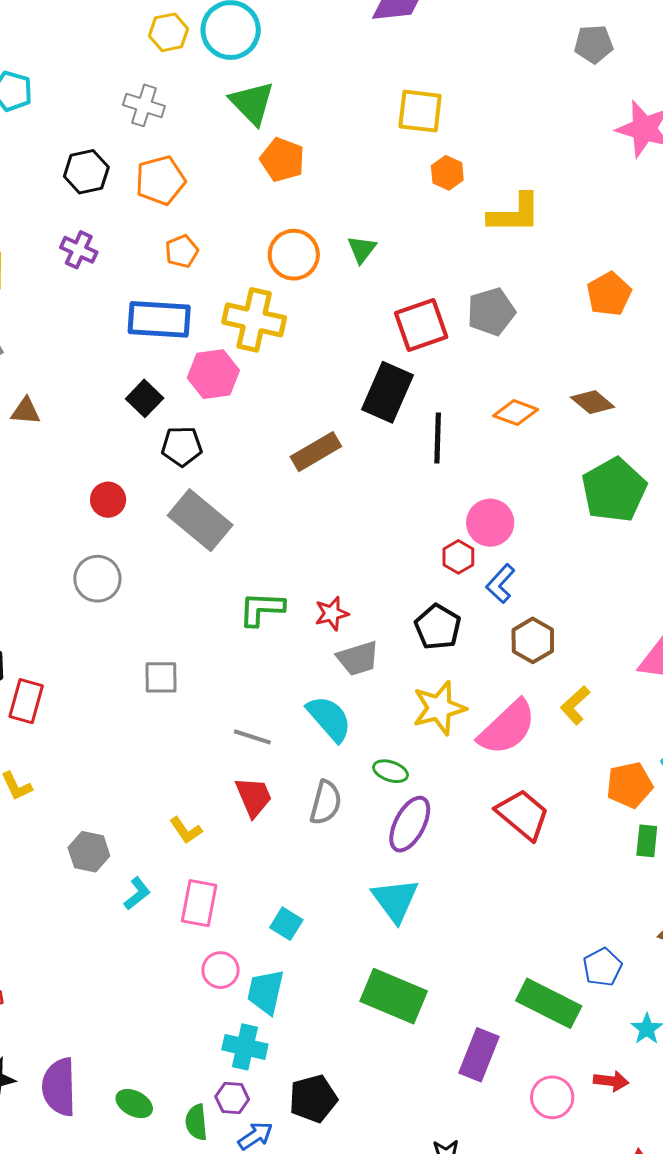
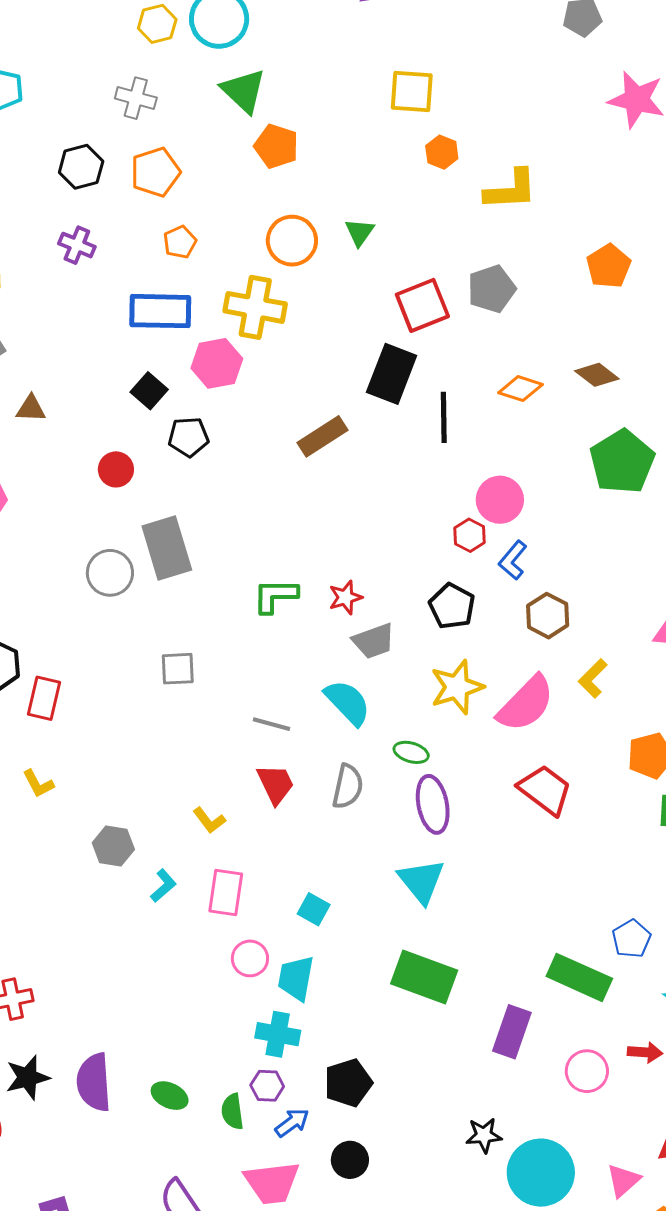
red circle: (108, 500) -> (116, 469), moved
gray rectangle: (200, 520) -> (167, 548), moved, turned 36
purple ellipse: (410, 824) -> (433, 804), turned -36

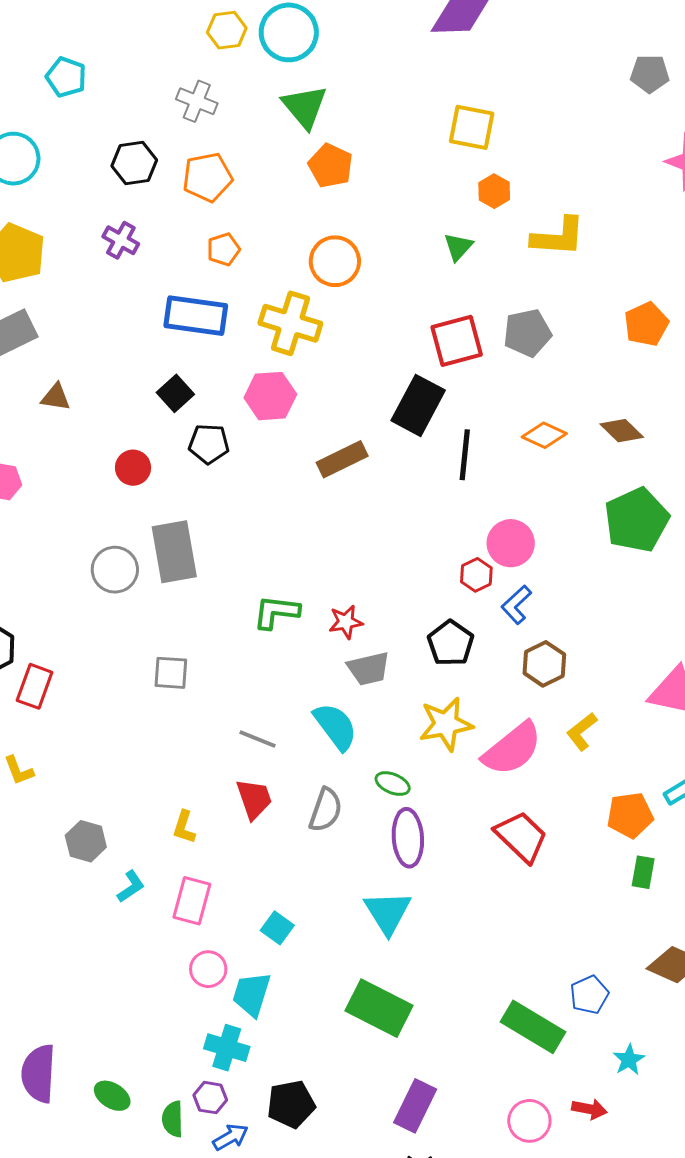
green triangle: (360, 232) -> (458, 247), moved
pink hexagon: (217, 363) -> (270, 396), moved
yellow L-shape: (209, 820) -> (184, 827), turned 48
purple rectangle: (512, 1032) -> (415, 1106), moved

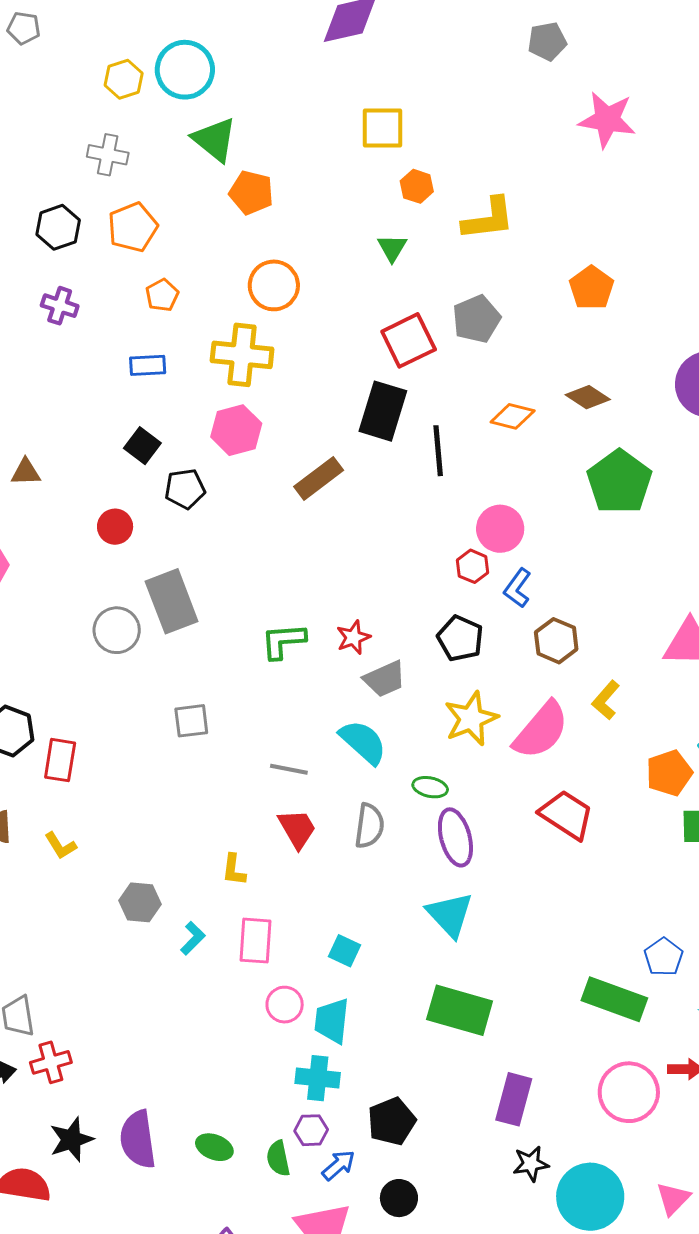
blue rectangle: (196, 316) -> (148, 365), size x0.6
pink circle: (529, 1121) -> (629, 1092), size x1.4

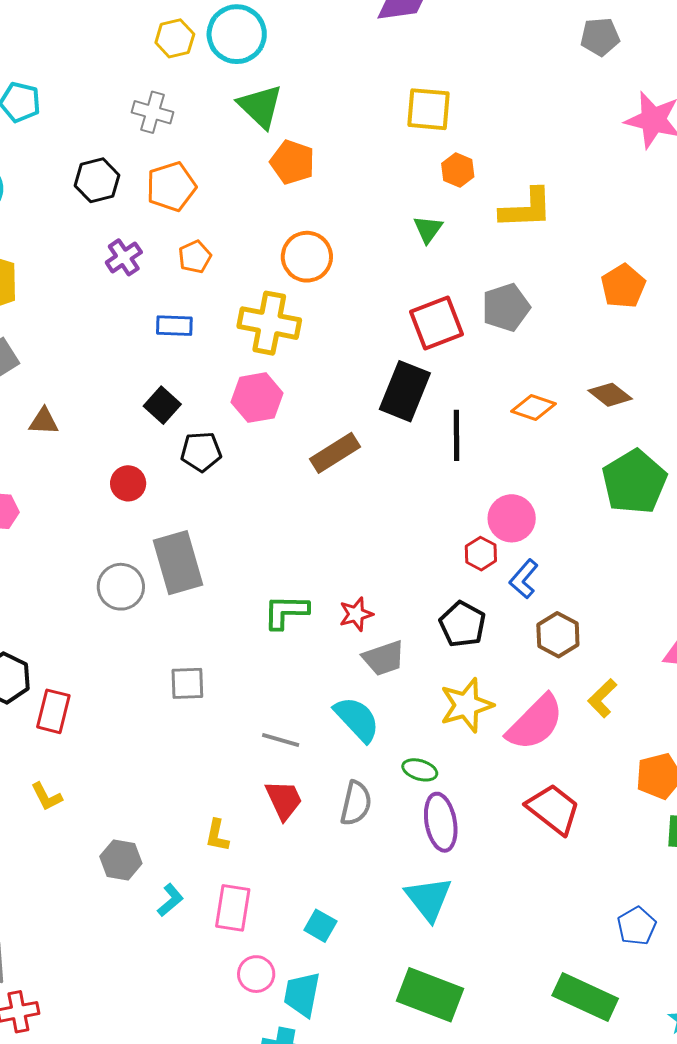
purple cross: (60, 306) -> (124, 257), moved, turned 33
blue pentagon: (664, 957) -> (637, 926), moved

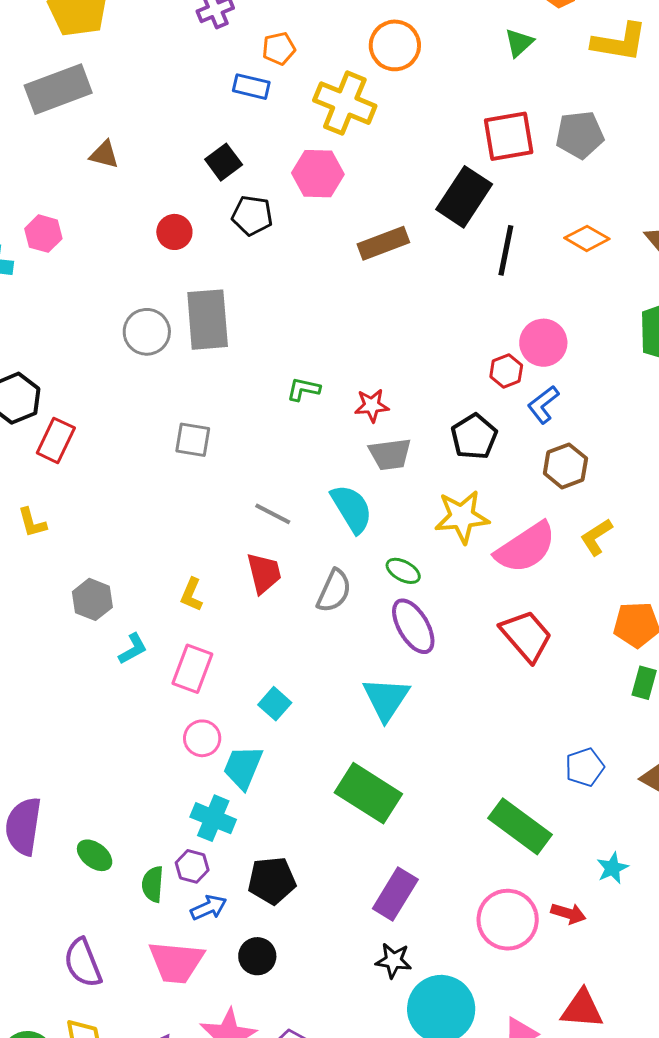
orange pentagon: (195, 257) -> (279, 49), moved
green L-shape: (286, 612) -> (304, 389), size x0.7
purple ellipse: (441, 822) -> (413, 626), turned -32

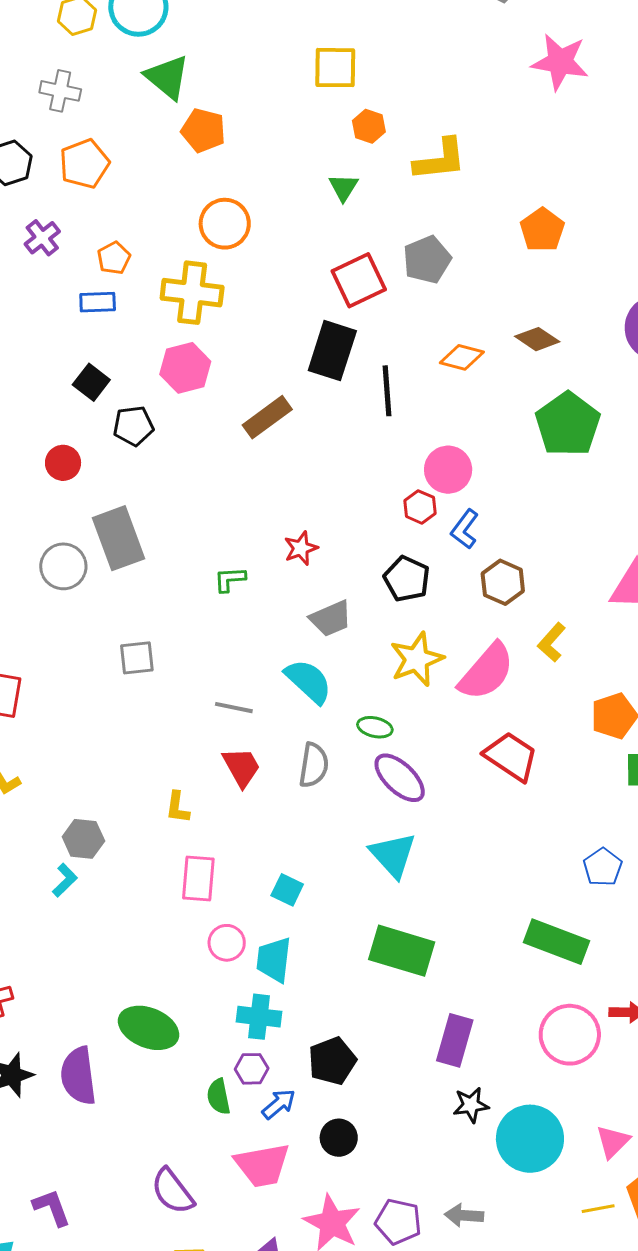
red star: (372, 406) -> (301, 548), moved
cyan L-shape: (133, 649) -> (65, 880), moved
green ellipse: (95, 855) -> (149, 1028), moved, size x1.6

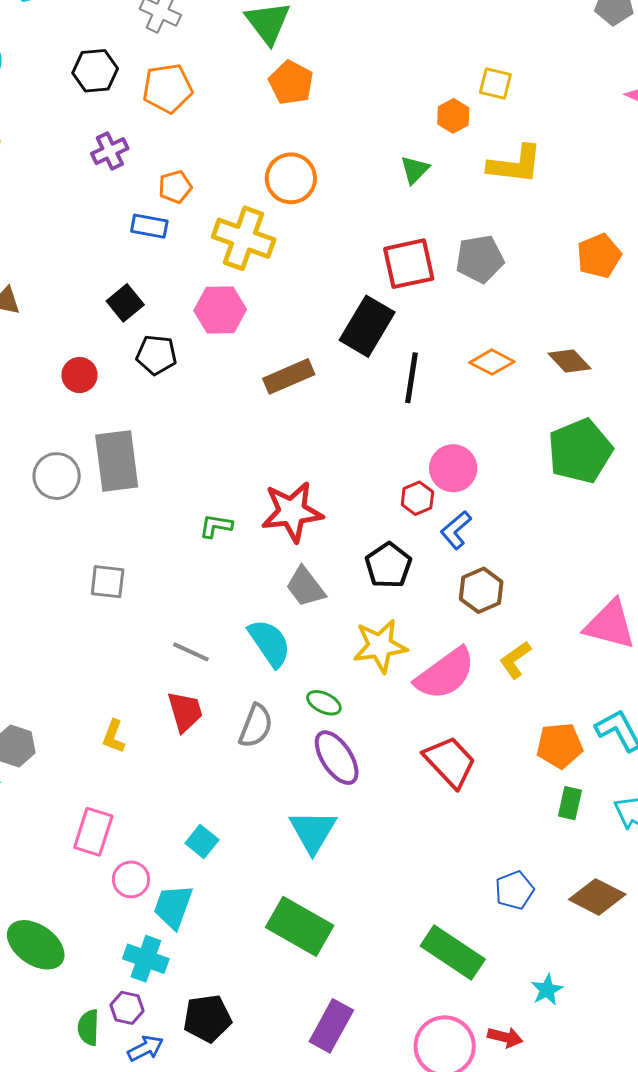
yellow square: (335, 68) -> (495, 84), moved, size x0.7
red star: (301, 548) -> (292, 512), size x1.8
gray trapezoid: (331, 618) -> (305, 587), turned 63
pink rectangle: (198, 878) -> (93, 832), moved

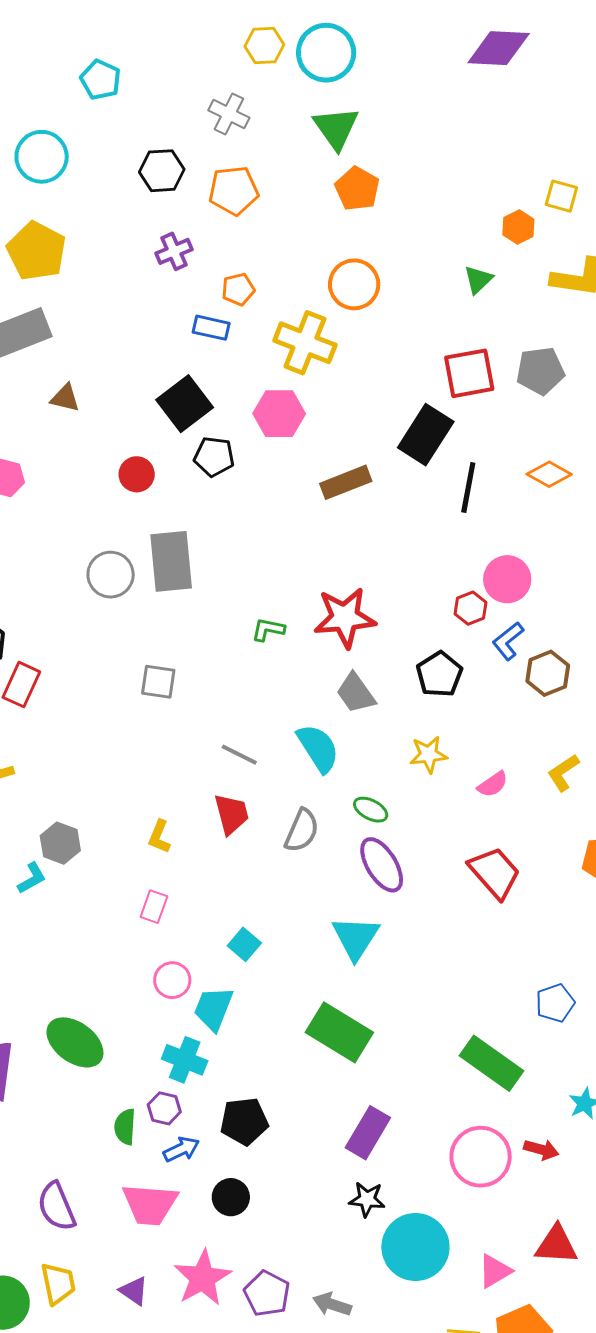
black square: (125, 303) -> (185, 404), size x1.5
brown hexagon: (481, 590) -> (548, 673), moved
yellow star: (380, 646) -> (428, 755), size x0.7
pink semicircle: (445, 674) -> (493, 784), size x0.5
pink rectangle: (93, 832) -> (154, 907), moved, size x0.7

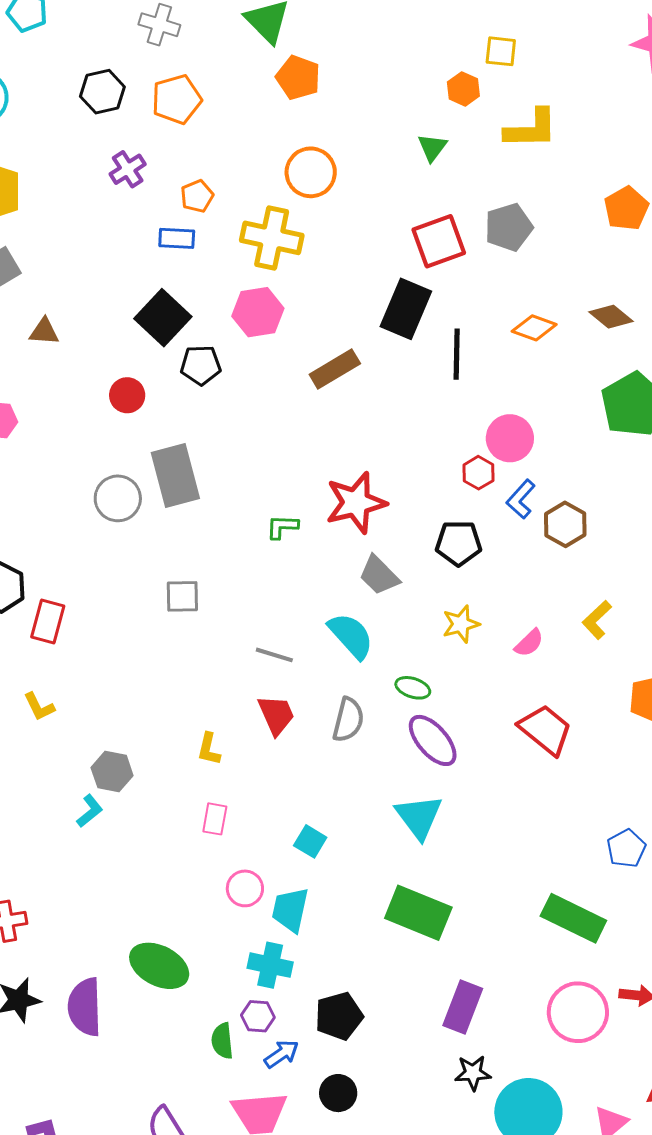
black pentagon: (439, 674) -> (459, 543), turned -30

